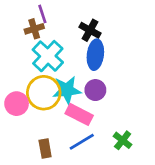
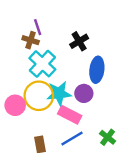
brown cross: (34, 29) -> (31, 40), turned 35
black cross: (90, 30) -> (79, 41), turned 30
blue ellipse: (95, 55) -> (97, 70), moved

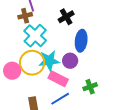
brown cross: (31, 40) -> (25, 16), turned -32
green cross: (108, 137) -> (90, 87), moved, turned 32

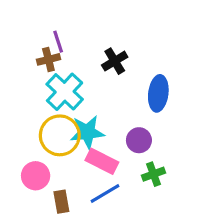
blue ellipse: (81, 41) -> (158, 93), moved
purple circle: (70, 61) -> (139, 140), moved
pink circle: (12, 71) -> (36, 176), moved

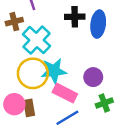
brown cross: (48, 59) -> (14, 22), moved
black cross: (115, 61) -> (75, 17), turned 30
blue ellipse: (158, 93) -> (98, 24), moved
brown rectangle: (61, 202) -> (29, 108), moved

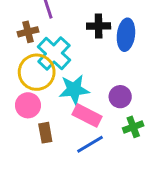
yellow circle: (33, 73) -> (37, 72), moved
pink circle: (14, 104) -> (28, 105), moved

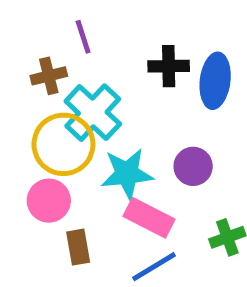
purple circle: (120, 97) -> (193, 166), moved

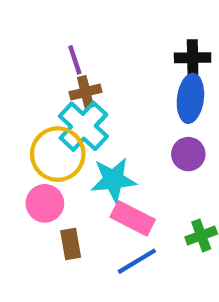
black cross: (169, 66) -> (193, 58), moved
brown cross: (49, 76) -> (86, 92), moved
purple circle: (193, 166) -> (188, 154), moved

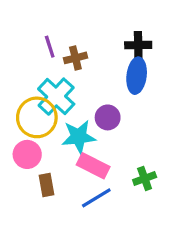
brown cross: (86, 92) -> (75, 58), moved
purple circle: (188, 154) -> (108, 117), moved

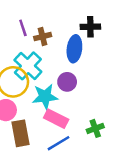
blue ellipse: (137, 76) -> (74, 49), moved
brown rectangle: (46, 185) -> (21, 133), size x1.5

